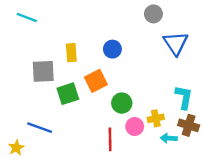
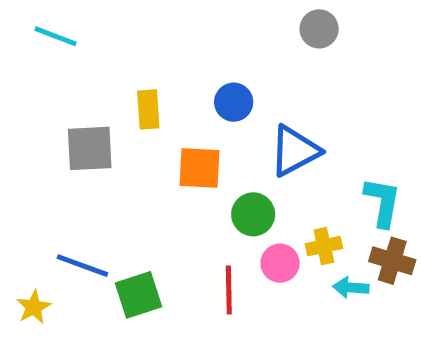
blue triangle: (176, 43) -> (295, 151), moved, turned 36
orange square: (96, 81) -> (200, 168), turned 30
green square: (68, 94) -> (139, 295), moved

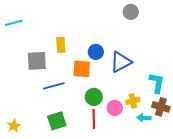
cyan line: (56, 36) -> (14, 23), moved, turned -36
blue circle: (234, 102) -> (96, 52), moved
green circle: (253, 214) -> (94, 97), moved
blue line: (82, 266) -> (54, 86), moved, turned -35

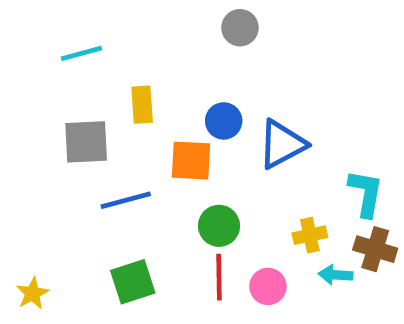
gray circle: (131, 12) -> (240, 28), moved
cyan line: (14, 23) -> (81, 53), moved
pink circle: (115, 108) -> (268, 286), moved

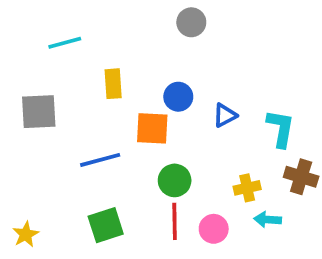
gray square: (86, 142) -> (39, 112), moved
blue triangle: (282, 144) -> (225, 115), size x0.6
cyan L-shape: (366, 193) -> (281, 128), moved
brown cross: (375, 249) -> (301, 177), moved

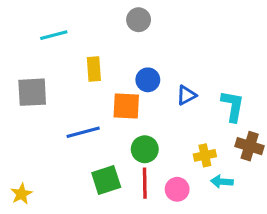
gray circle: (191, 22) -> (139, 20), moved
green square: (106, 225) -> (106, 180), moved

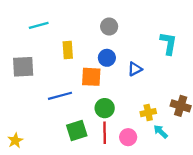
gray circle: (139, 20) -> (109, 27), moved
cyan L-shape: (233, 106) -> (168, 43), moved
cyan arrow: (222, 182) -> (161, 132), turned 40

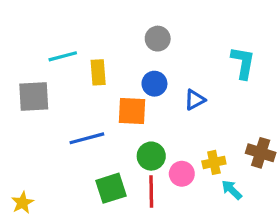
cyan line: (39, 25) -> (63, 56), moved
pink circle: (128, 137) -> (182, 174), moved

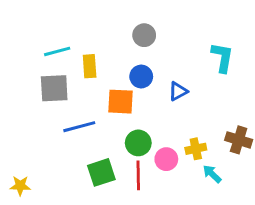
gray square: (34, 97) -> (54, 88), moved
yellow star: (23, 203) -> (20, 186), turned 30

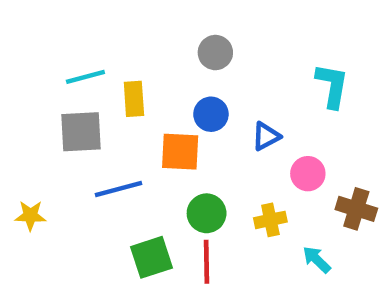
yellow cross: (196, 149) -> (270, 220), moved
pink circle: (166, 159) -> (308, 174), moved
yellow star: (20, 186) -> (30, 215), moved

